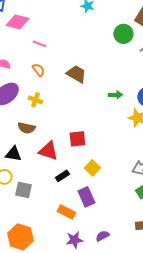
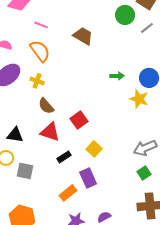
orange semicircle: (38, 70) -> (40, 51), size x1.6
brown trapezoid: (76, 74) -> (83, 36), moved
brown semicircle: (26, 128) -> (46, 106), moved, turned 36
red square: (77, 139) -> (79, 120), turned -30
orange rectangle: (66, 212) -> (68, 193), turned -66

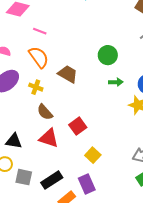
green circle: (125, 15) -> (108, 55), moved
brown trapezoid: (83, 36) -> (68, 74), moved
black rectangle: (64, 157) -> (52, 180), moved, size x1.5

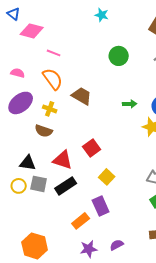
green circle: (108, 55) -> (119, 56), moved
brown semicircle: (45, 112) -> (44, 131), moved, turned -30
gray square: (24, 177) -> (39, 184), moved
black rectangle: (52, 180) -> (66, 186), moved

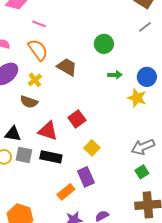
green circle: (119, 56) -> (104, 44), moved
yellow cross: (50, 109) -> (35, 80), turned 32
black rectangle: (66, 186) -> (51, 157), turned 45

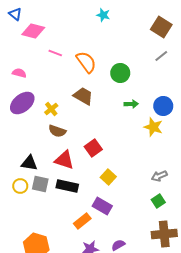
orange semicircle: (38, 50) -> (86, 62), moved
brown semicircle: (29, 102) -> (57, 131), moved
gray arrow: (143, 147) -> (159, 176), size x0.7
purple rectangle: (86, 177) -> (102, 206), turned -36

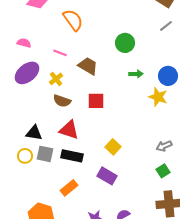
pink line: (55, 53) -> (60, 53), moved
orange semicircle: (86, 62) -> (73, 20), moved
red square: (93, 148) -> (96, 101), moved, turned 36
orange rectangle: (82, 221) -> (69, 188), moved

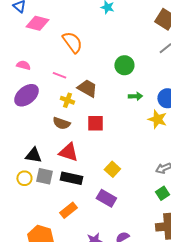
yellow cross: (56, 79) -> (67, 100), moved, turned -32

